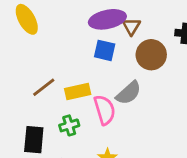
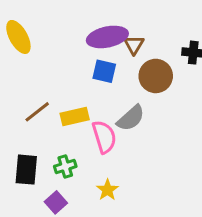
green cross: (69, 125) -> (65, 166), moved

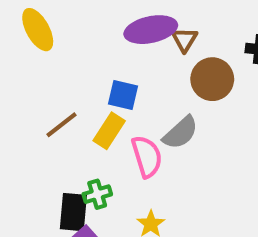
blue square: (104, 71) -> (123, 95), moved
yellow rectangle: (75, 117) -> (109, 131), turned -44
black rectangle: (26, 170) -> (73, 212), moved

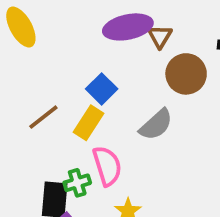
blue square: (123, 95) -> (102, 89), turned 32
pink semicircle: (147, 157) -> (107, 166), moved

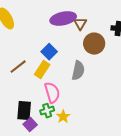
gray semicircle: (156, 125) -> (78, 71), turned -36
green cross: (77, 183) -> (47, 111), moved

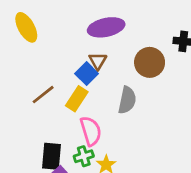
brown triangle: (80, 24) -> (98, 61), moved

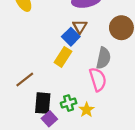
brown line: (43, 95) -> (25, 79), moved
pink semicircle: (91, 131) -> (98, 79), moved

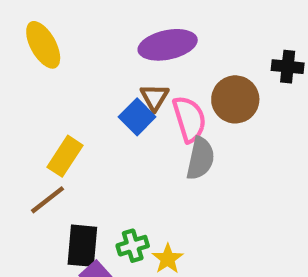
yellow rectangle: (63, 57) -> (65, 156), moved
pink semicircle: (98, 79) -> (189, 119), moved

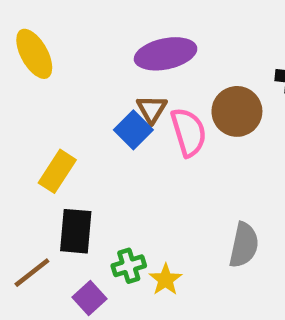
gray semicircle: (200, 158) -> (244, 245), moved
brown line: (48, 200) -> (32, 273), moved
black rectangle: (82, 246) -> (76, 231), moved

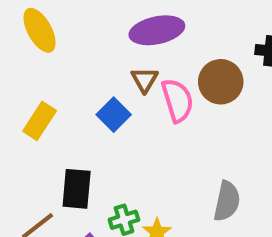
blue square: (133, 130) -> (114, 115), moved
yellow rectangle: (57, 171) -> (40, 121), moved

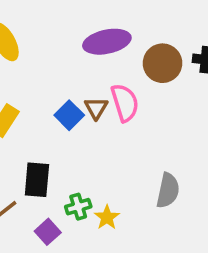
brown triangle: (145, 80) -> (96, 108), moved
brown circle: (221, 82) -> (163, 63), moved

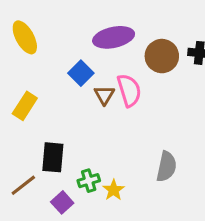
blue square: (69, 115) -> (81, 73), moved

